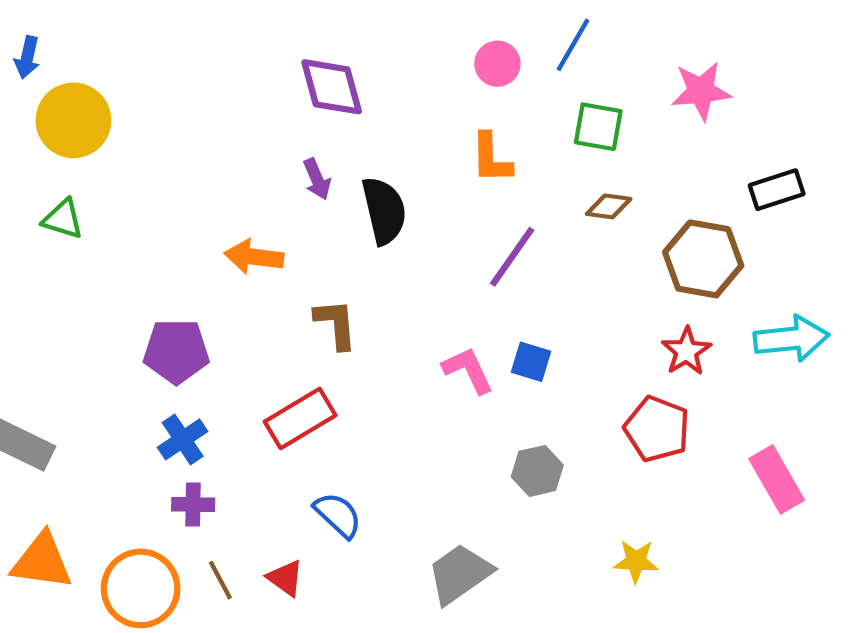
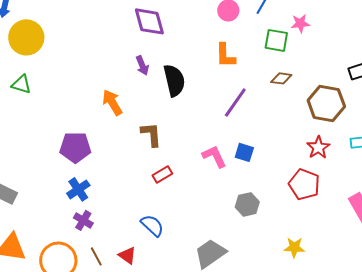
pink star: (701, 91) -> (300, 23), moved, size x0.7
orange arrow: (254, 257) -> (112, 102), turned 52
red rectangle: (300, 418) -> (162, 174), moved, size x0.6
purple cross: (193, 504) -> (83, 220), turned 30

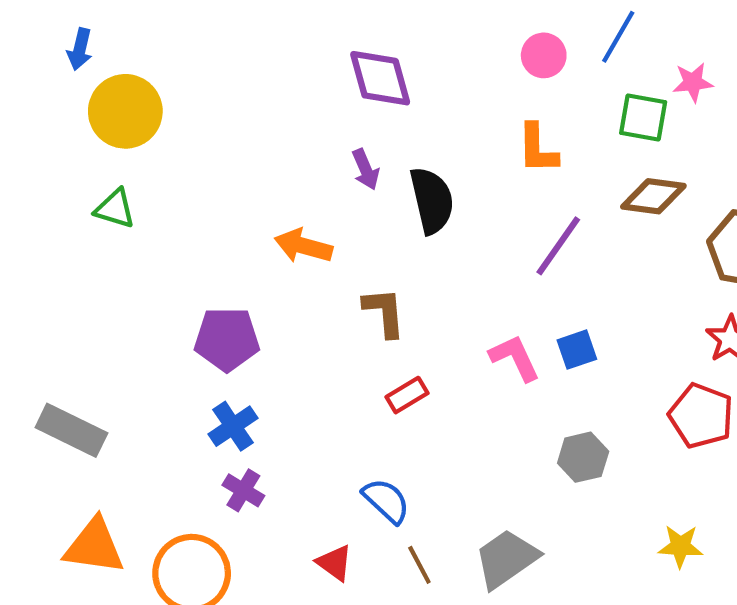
brown diamond: (281, 78) -> (653, 196), size x1.4
orange arrow: (112, 102) -> (303, 246), turned -44
blue square: (244, 152) -> (577, 350), turned -36
brown line: (96, 256) -> (419, 565), moved

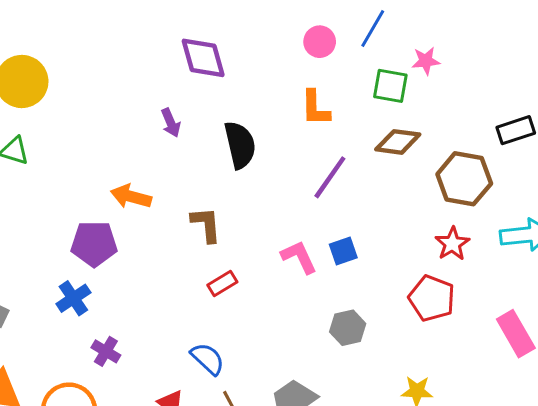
purple arrow: (366, 169) -> (171, 123), moved
orange arrow: (303, 246) -> (131, 196), moved
blue cross: (233, 426) -> (73, 298), moved

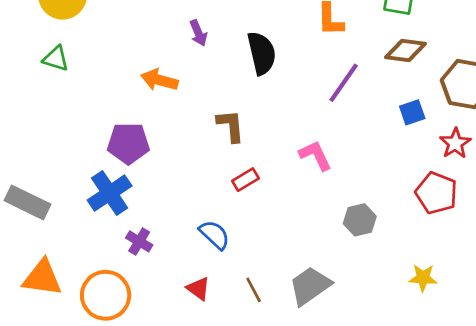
orange arrow: (131, 196) -> (159, 80), moved
blue square: (343, 251) -> (412, 112), moved
blue cross: (73, 298) -> (110, 193), size x1.4
blue semicircle: (208, 359) -> (215, 235), moved

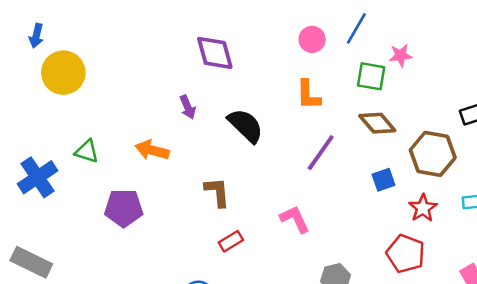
brown diamond: (405, 50) -> (377, 123), turned 42
black semicircle: (262, 53) -> (246, 126), turned -33
green triangle: (56, 59) -> (87, 151), moved
blue cross: (110, 193) -> (38, 177), moved

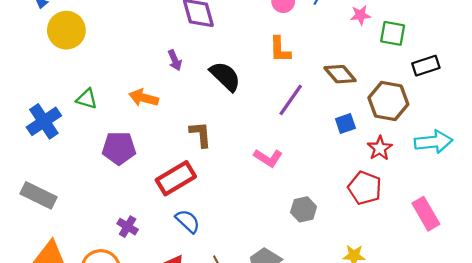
green square: (371, 76) -> (393, 33), moved
pink L-shape: (295, 219) -> (268, 158), turned 148
red rectangle: (231, 241) -> (176, 178), moved, size x1.8

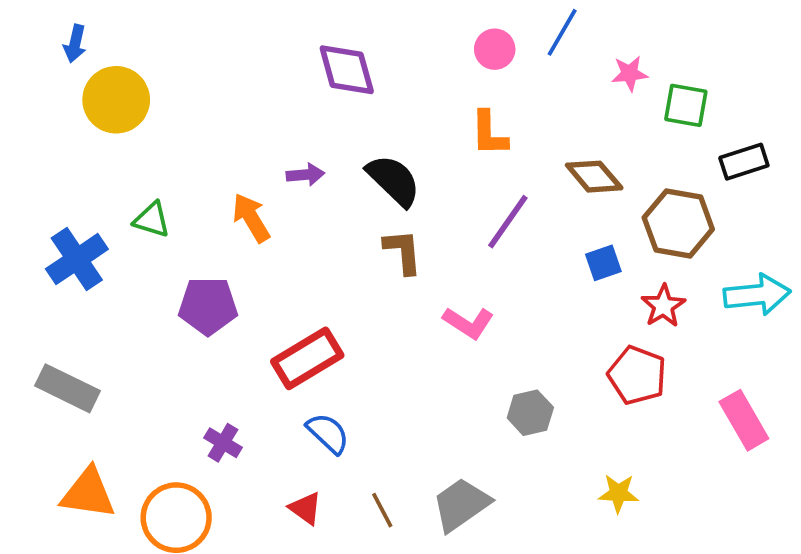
purple arrow: (175, 60) -> (305, 175), moved, turned -72
orange arrow: (144, 98) -> (251, 218), turned 44
brown L-shape: (201, 134) -> (403, 252), moved

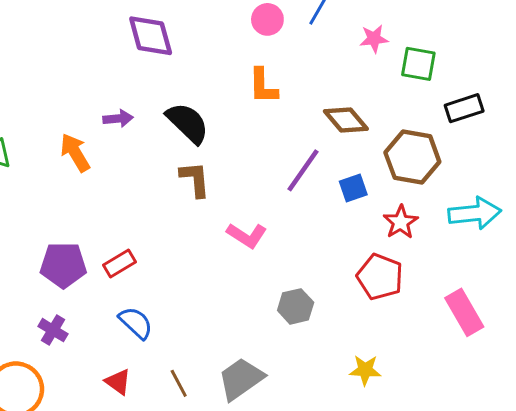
purple line: (508, 222) -> (303, 170), moved
purple pentagon: (208, 306) -> (63, 265), moved
red rectangle: (307, 358) -> (120, 264), size x0.6

